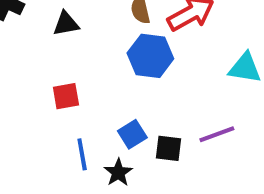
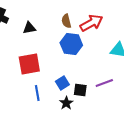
red square: (66, 96) -> (29, 64), size x1.6
black star: (118, 173) -> (66, 103), moved

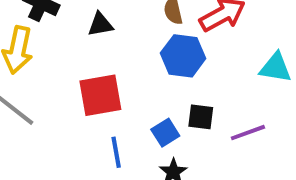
black square: (80, 90) -> (201, 117), moved

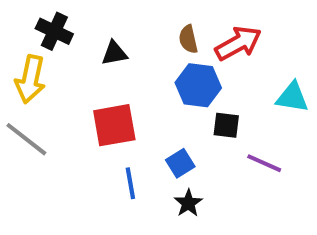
black square: (201, 117) -> (226, 125), moved
purple line: (248, 133) -> (264, 163), turned 44

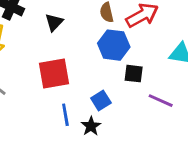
black triangle: (114, 53) -> (54, 22), turned -36
black star: (188, 203) -> (91, 126), moved

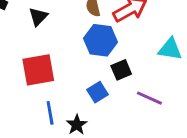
black square: (134, 74) -> (121, 70), turned -30
blue square: (101, 101) -> (98, 92), moved

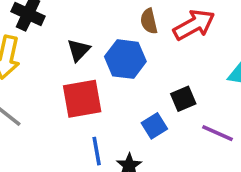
black triangle: (38, 17) -> (79, 50), moved
blue hexagon: (100, 40) -> (125, 59), moved

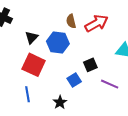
red square: (82, 99) -> (34, 65), turned 35
blue line: (97, 151) -> (27, 94), moved

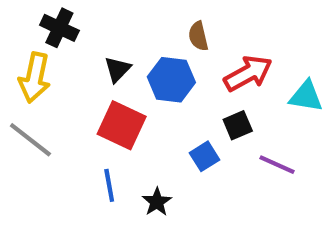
red arrow: (96, 23) -> (248, 73), moved
black star: (60, 102) -> (157, 202), moved

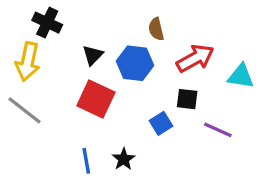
black square: (238, 125) -> (187, 99), turned 30
blue line: (109, 185) -> (86, 161), moved

